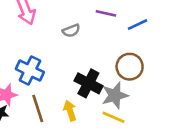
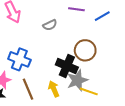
brown circle: (130, 67) -> (85, 50), moved
gray star: (115, 95) -> (77, 80), moved

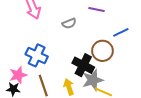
blue line: (102, 16) -> (121, 32), moved

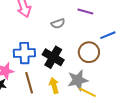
blue cross: (37, 55) -> (24, 53), turned -30
black cross: (83, 65) -> (53, 57), moved

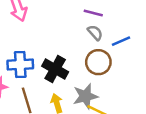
gray semicircle: (58, 24) -> (95, 33), moved, turned -112

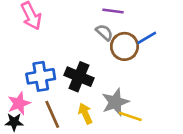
gray semicircle: (95, 33) -> (104, 32), moved
brown circle: (98, 62) -> (124, 46), moved

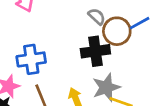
black cross: (79, 77) -> (95, 51), moved, turned -32

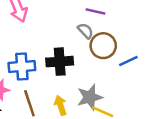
blue line: (140, 23) -> (128, 61), moved
black cross: (95, 51) -> (60, 62), moved

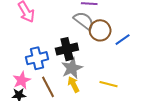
gray semicircle: (85, 31) -> (84, 21), size x1.5
gray star: (90, 97) -> (72, 68), moved

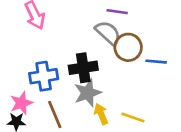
blue line: (123, 40) -> (156, 62), turned 35
yellow arrow: (73, 84) -> (101, 114), moved

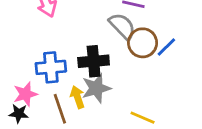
blue line: (156, 62) -> (166, 47), moved, turned -54
yellow arrow: (101, 114) -> (77, 97), moved

